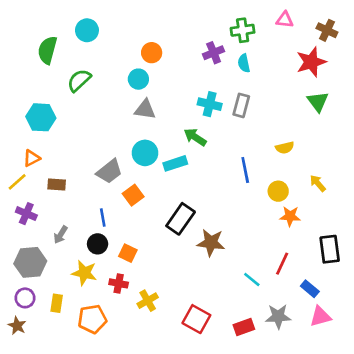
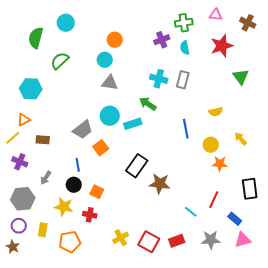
red star: (311, 62) -> (222, 46), moved
yellow cross: (148, 301) -> (121, 238), moved
red rectangle: (244, 327) -> (177, 241), moved

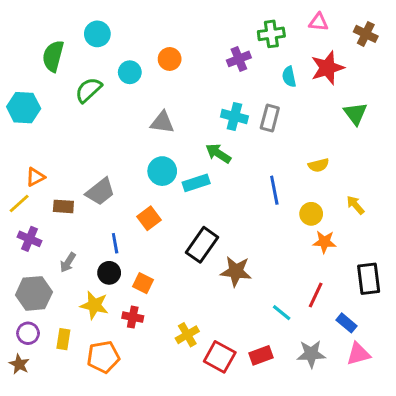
cyan semicircle: (185, 48) -> (289, 77), moved
cyan circle: (105, 60) -> (130, 72), moved
cyan hexagon: (31, 89) -> (24, 108), moved
gray trapezoid: (83, 130) -> (100, 192), moved
yellow cross: (121, 238) -> (187, 335), moved

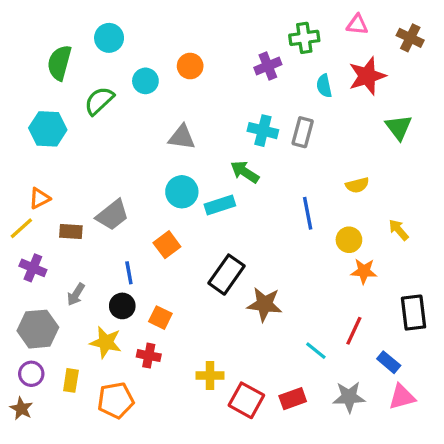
cyan hexagon: (24, 108) -> (48, 129), moved
yellow cross: (187, 335) -> (210, 375), turned 30

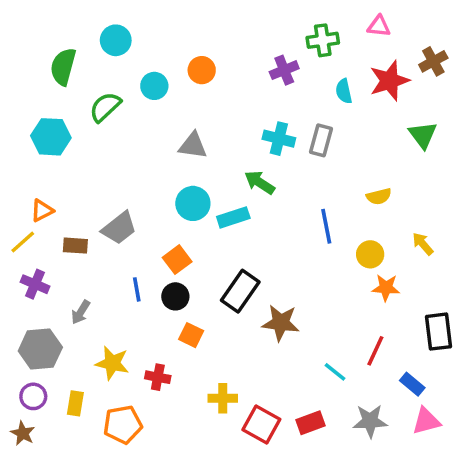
brown cross: (410, 38) -> (433, 61), moved, turned 35
black circle: (122, 306) -> (175, 296), moved
orange square: (160, 318) -> (191, 335), moved

